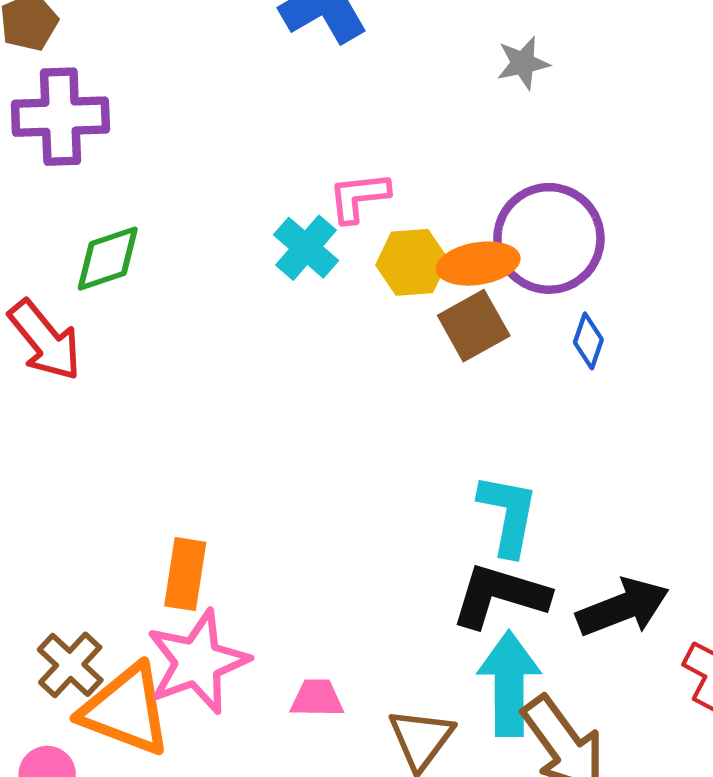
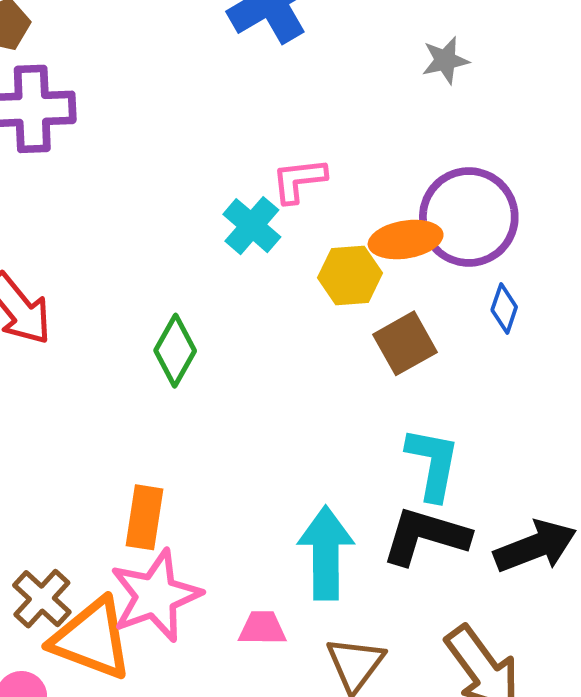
green diamond: (108, 259) -> (175, 351), moved, turned -42
yellow hexagon: (412, 262) -> (350, 275), moved
brown square: (474, 326) -> (405, 343), moved
cyan arrow: (509, 684) -> (326, 553), moved

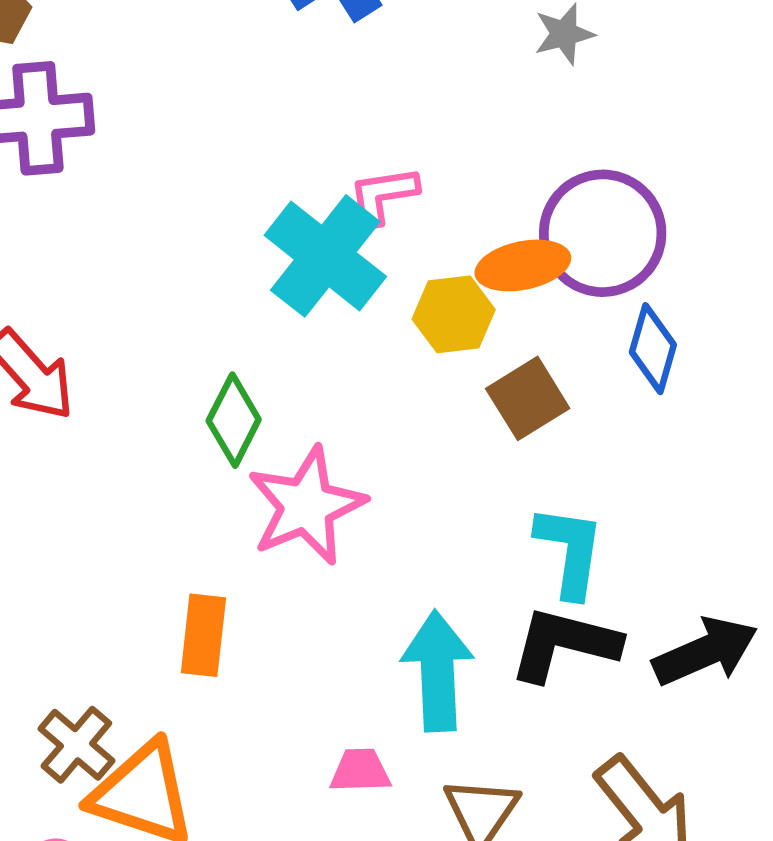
cyan cross: (252, 226) -> (325, 256), size x1.6
blue diamond: (504, 309) -> (653, 349), size x1.4
pink star: (156, 596) -> (306, 506), moved

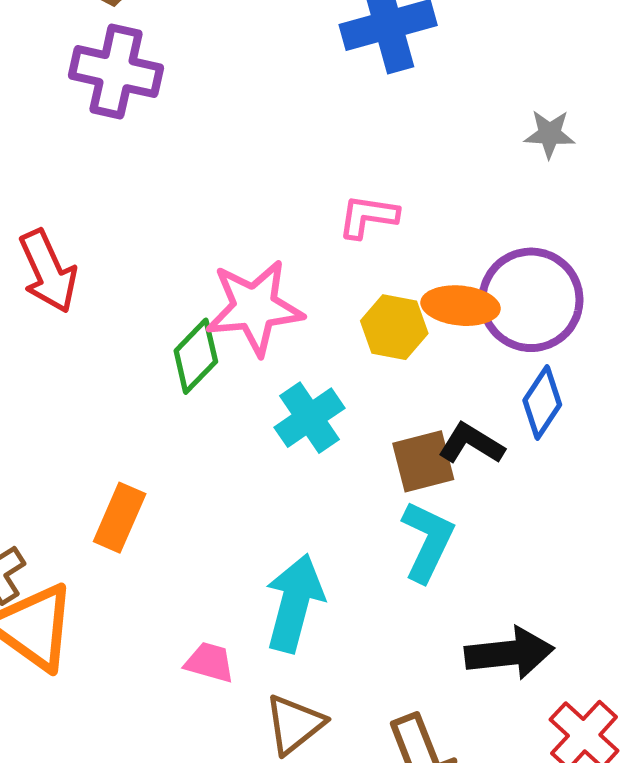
cyan cross: (325, 256) -> (309, 418), moved, size x0.7
brown square: (528, 398) -> (423, 461), moved
pink star: (306, 506) -> (254, 308), moved
black L-shape: (564, 644) -> (471, 444), moved, size x0.7

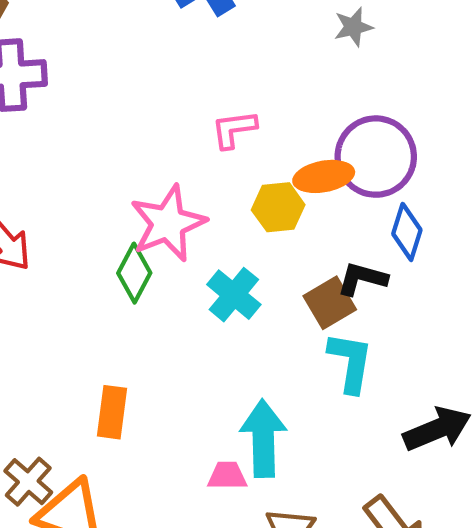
pink trapezoid: (209, 662) -> (227, 476), moved

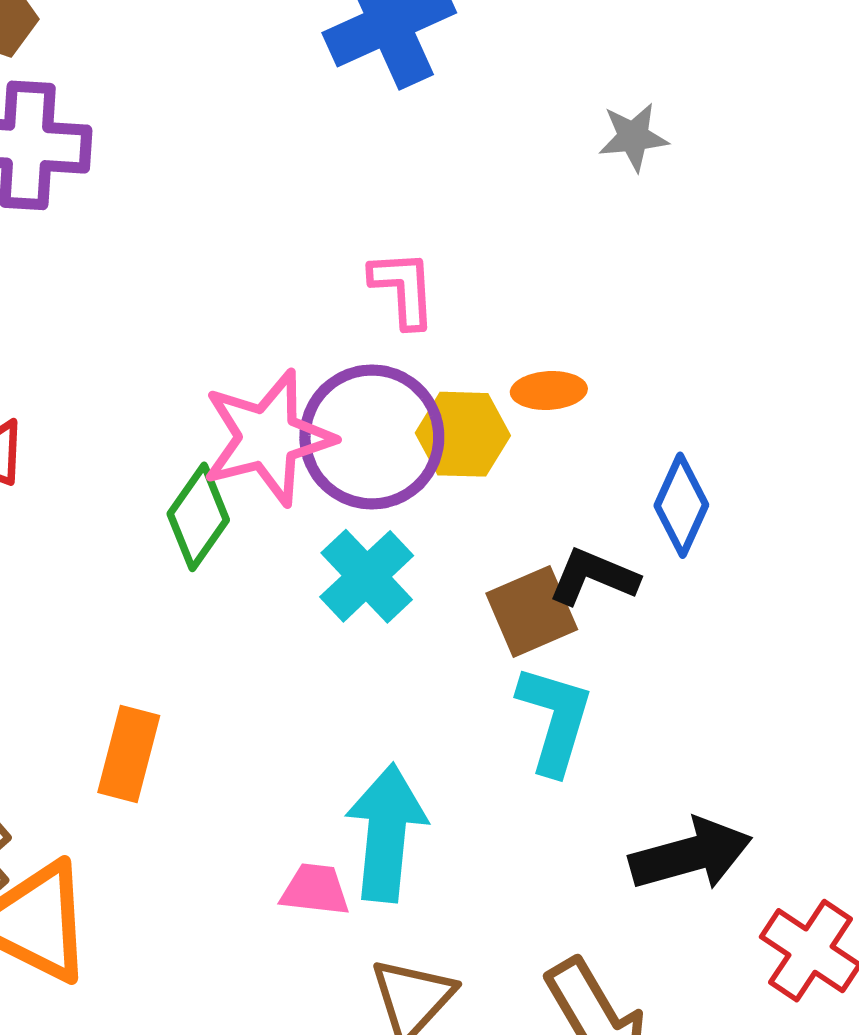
pink L-shape: (234, 129) -> (403, 289), turned 87
purple circle: (376, 157) -> (372, 437), moved
orange ellipse: (324, 176) -> (549, 391), size x0.7

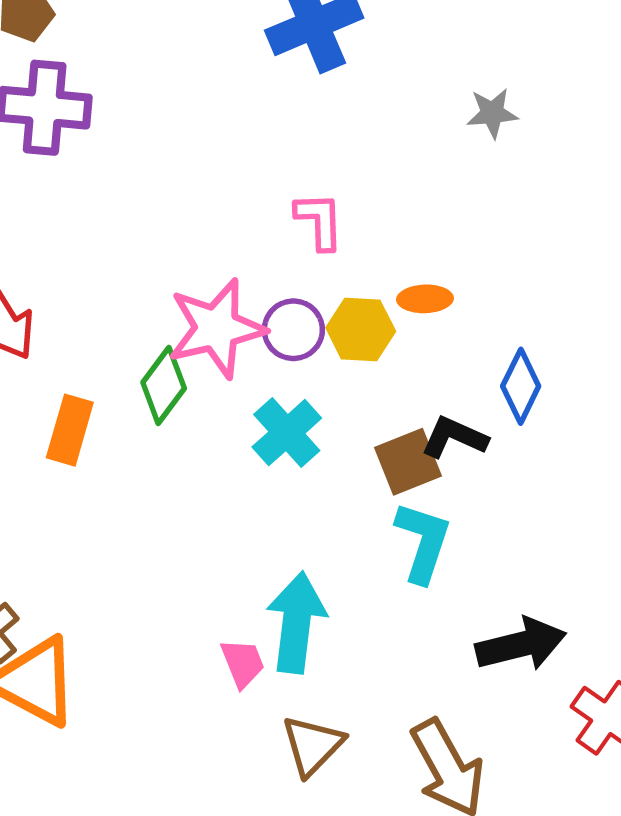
purple circle: (372, 437) -> (293, 330), size x0.6
orange rectangle: (129, 754) -> (70, 430), moved
pink trapezoid: (315, 890) -> (243, 663), turned 60

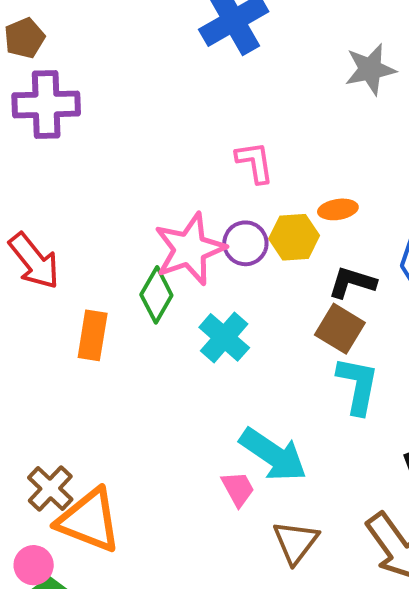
gray star: (492, 113) -> (370, 69), size x1.4
cyan cross: (287, 433) -> (224, 337), moved
black L-shape: (454, 437) -> (352, 283), moved
brown square: (408, 462) -> (340, 329), turned -30
cyan arrow: (296, 622) -> (273, 455), turned 124

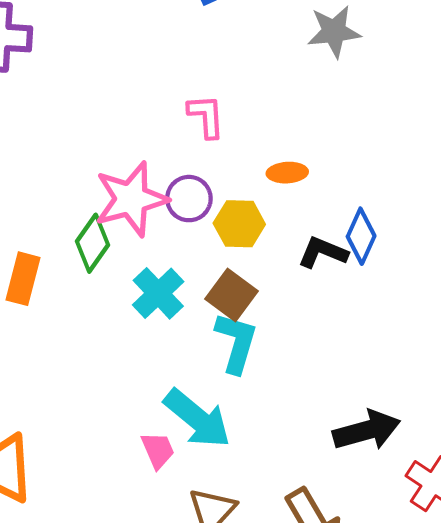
yellow hexagon: (294, 237) -> (239, 224), moved
black L-shape: (352, 283) -> (323, 252), moved
brown square: (340, 329) -> (231, 295), moved
cyan L-shape: (358, 385) -> (236, 343), moved

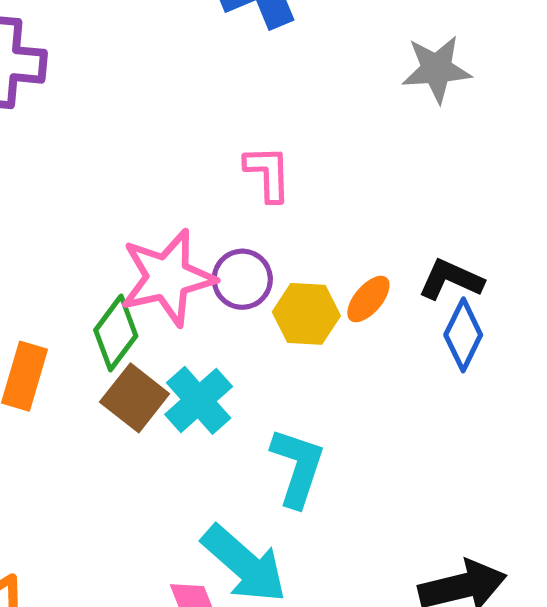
orange ellipse: (287, 173) -> (368, 299), moved, turned -48
black L-shape: (323, 252) -> (451, 280), moved
brown square: (231, 295) -> (135, 398), moved

